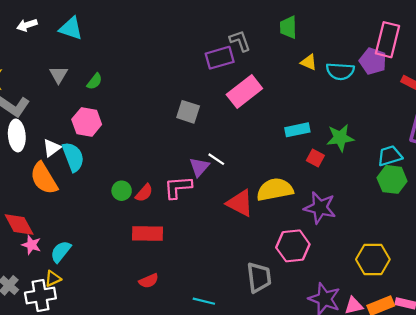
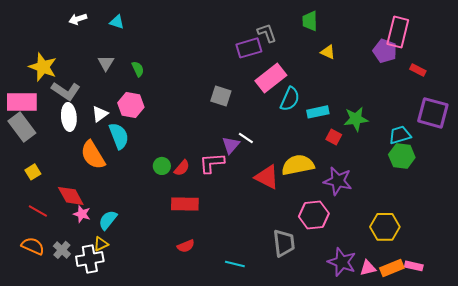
cyan triangle: (71, 28) -> (117, 22), size x0.7
cyan semicircle: (340, 71) -> (290, 99), moved, turned -70
green semicircle: (95, 81) -> (138, 69), turned -63
white triangle: (52, 148) -> (100, 114), moved

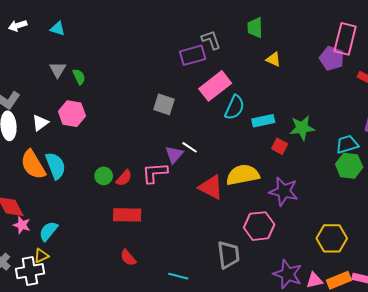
gray triangle: (106, 63) -> (58, 70), moved
cyan semicircle: (119, 136) -> (56, 166), moved
red semicircle: (186, 246) -> (128, 258), turned 72

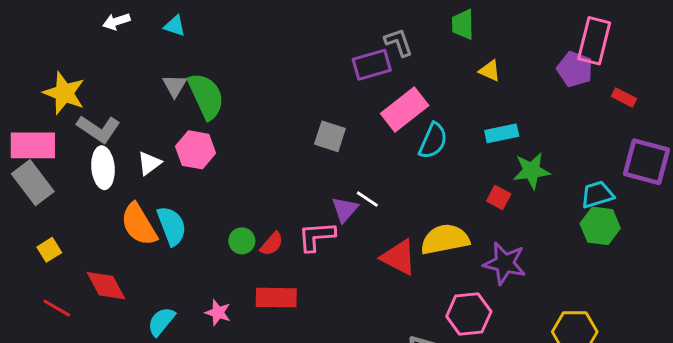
green semicircle: (79, 77) -> (206, 96), size x2.0
cyan rectangle: (263, 121) -> (502, 133), moved
pink star: (22, 225) -> (218, 313), moved

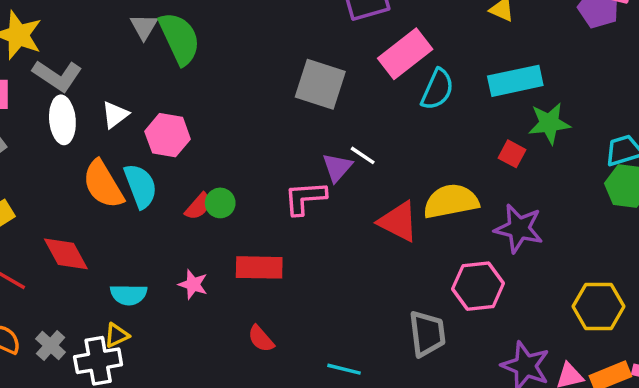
cyan rectangle: (502, 133) -> (515, 81), size x1.4
gray square: (330, 136) -> (320, 84), size x1.4
pink hexagon: (196, 150) -> (168, 135), moved
red semicircle: (272, 244) -> (198, 206), moved
cyan semicircle: (161, 321) -> (129, 295), turned -128

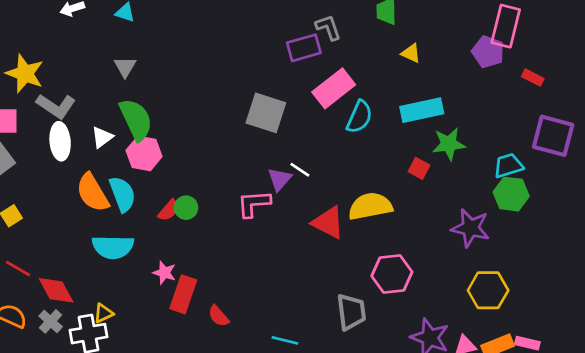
green semicircle: (179, 38) -> (136, 120), moved
purple star: (519, 228) -> (470, 228), moved
red diamond: (66, 254) -> (56, 290), moved
red rectangle: (259, 267) -> (183, 294), moved, turned -72
cyan semicircle: (129, 295) -> (113, 247), moved, size x1.4

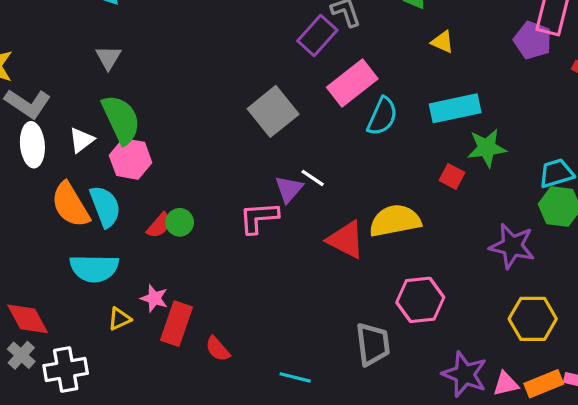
purple rectangle: (304, 48) -> (317, 35), turned -32
gray square: (266, 113) -> (273, 111), turned 33
yellow triangle: (103, 313) -> (119, 319), moved

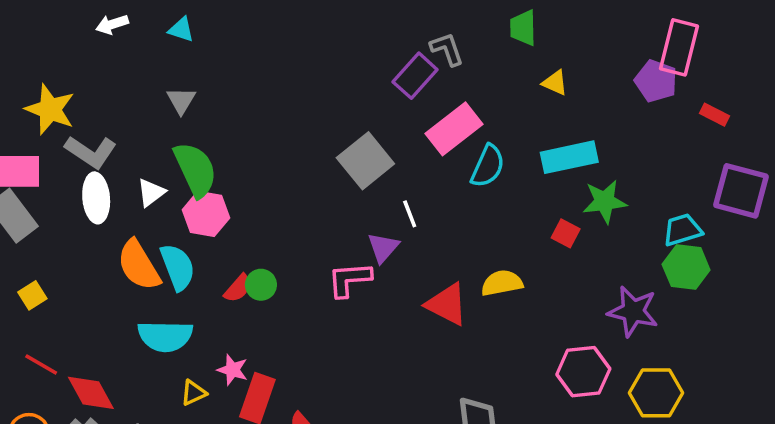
white line: (313, 178) -> (410, 214), moved, turned 35
yellow semicircle: (395, 221) -> (502, 283), size x0.7
pink hexagon: (420, 300) -> (583, 372), moved

